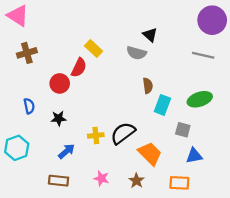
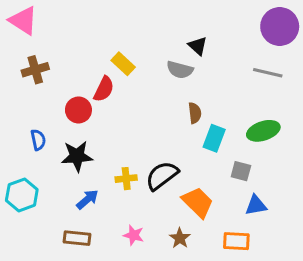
black star: (59, 118) -> (77, 156), size x1.5

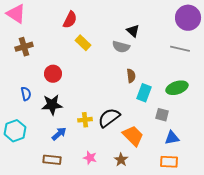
red semicircle: (104, 89) -> (70, 20), moved
orange rectangle: (236, 241) -> (169, 162), moved

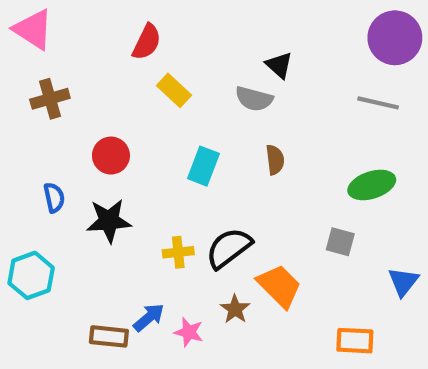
cyan rectangle: (144, 93) -> (203, 166), moved
blue arrow: (59, 134) -> (149, 317), moved
blue triangle: (172, 138) -> (403, 282), moved, turned -42
brown star: (121, 160) -> (235, 309), moved

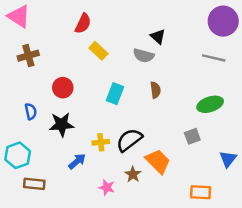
gray square: (340, 242) -> (192, 136), turned -35
blue arrow: (149, 317) -> (77, 161), moved
brown rectangle: (109, 336) -> (34, 184), moved

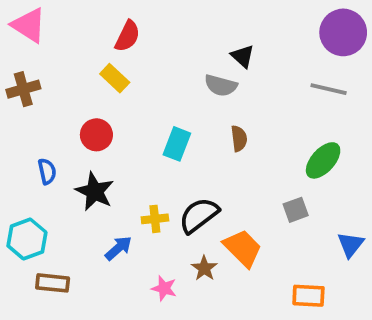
yellow rectangle: (98, 51) -> (115, 78), moved
brown cross: (28, 56) -> (23, 89), moved
green ellipse: (210, 104) -> (323, 160), turned -30
black star: (62, 124) -> (95, 191), turned 30

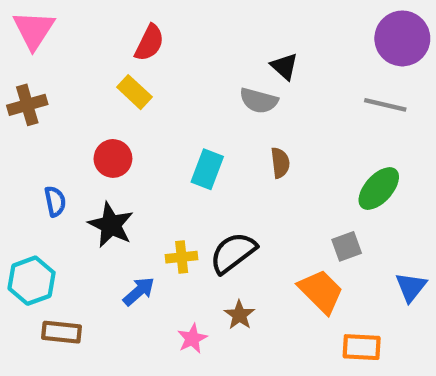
pink triangle: (29, 25) -> (34, 30), turned 30
orange trapezoid: (243, 248) -> (321, 291), moved
pink star: (164, 288) -> (192, 339), turned 30

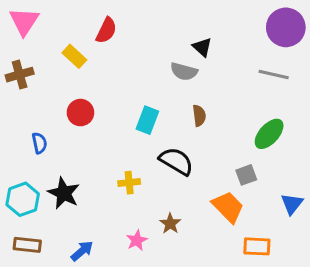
yellow rectangle: (134, 92) -> (74, 56), moved
black star: (111, 225) -> (64, 193), moved
black semicircle: (233, 253) -> (176, 161), moved, turned 68
blue arrow: (139, 291) -> (82, 251), moved
brown rectangle: (62, 332) -> (27, 245), moved

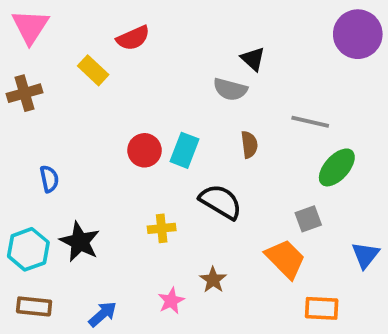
red semicircle: (106, 30) -> (133, 38), turned 40
gray line: (274, 75) -> (310, 122), moved
red circle: (80, 113) -> (144, 150), moved

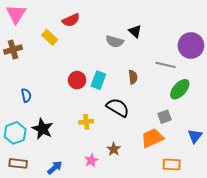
purple circle: (358, 34) -> (191, 46), moved
gray semicircle: (230, 89) -> (115, 41), moved
orange trapezoid: (285, 259) -> (152, 138), turned -70

